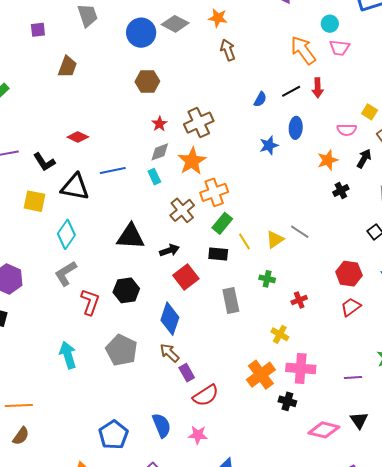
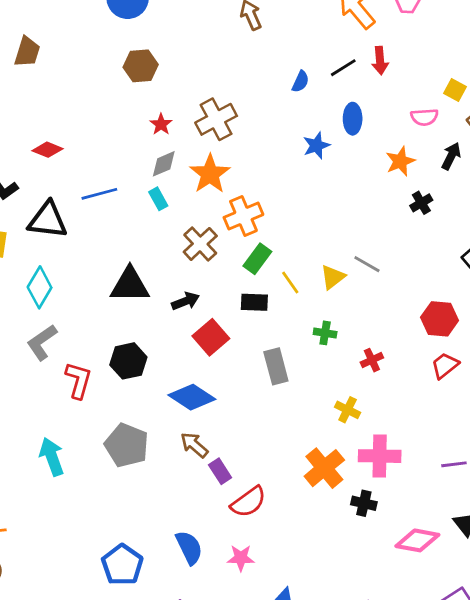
blue diamond: (170, 319) -> (192, 397), turned -72

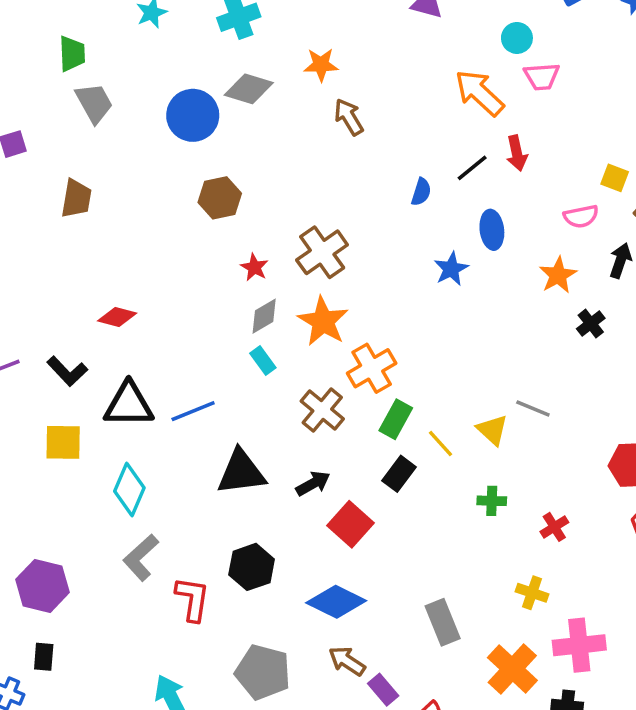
blue line: (99, 194) -> (193, 411), moved
yellow triangle: (333, 277) -> (492, 430), turned -32
black rectangle: (254, 302) -> (399, 474), turned -48
gray rectangle: (276, 366) -> (443, 622), moved

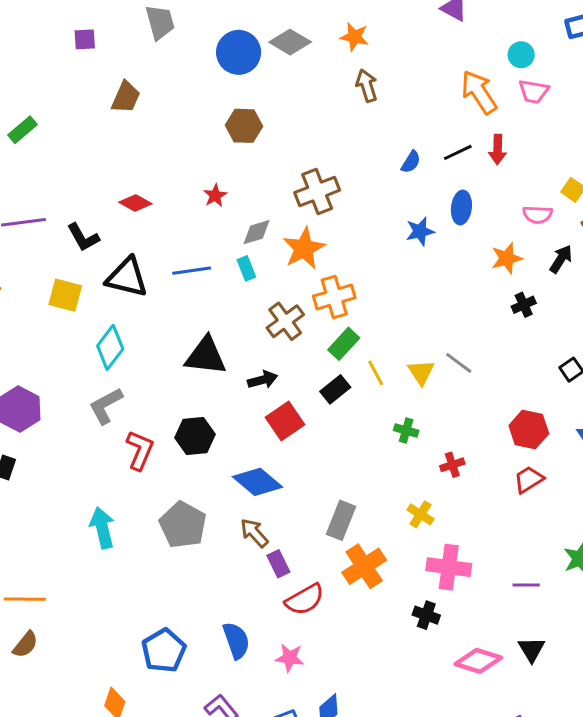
red star: (254, 267) -> (215, 196), moved
blue line: (193, 411) -> (192, 271), moved
gray rectangle: (443, 622) -> (341, 520), turned 30
orange cross: (512, 669) -> (364, 566), moved

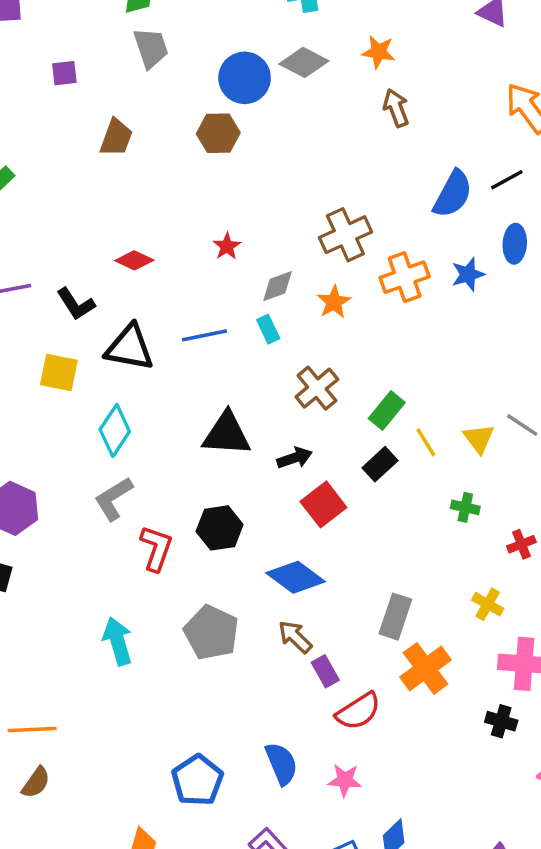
brown hexagon: (244, 126) -> (218, 133), moved
blue semicircle: (411, 162) -> (453, 194), size x1.8
orange star: (304, 248) -> (334, 302), size x0.7
orange cross: (334, 297) -> (405, 277), moved

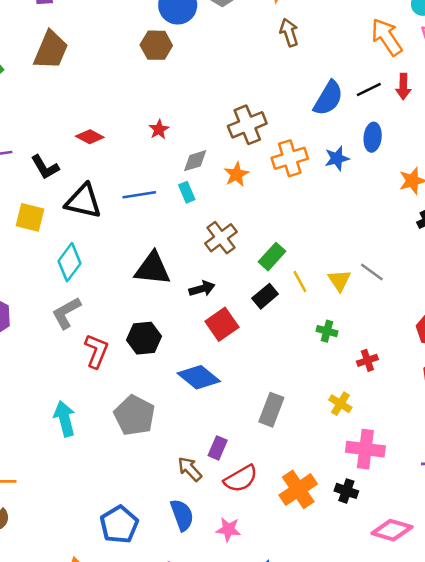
brown trapezoid: (116, 138) -> (51, 50), moved, size x1.4
brown arrow: (295, 637) -> (190, 469), moved
orange cross: (425, 668) -> (298, 489), moved
purple rectangle: (325, 671) -> (218, 448), turned 50

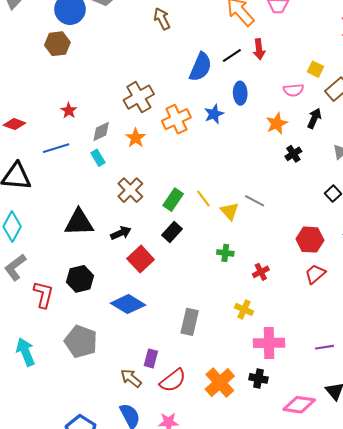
blue line: (139, 195) -> (56, 148), moved
yellow line: (300, 281) -> (203, 199), moved

